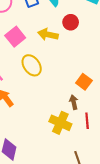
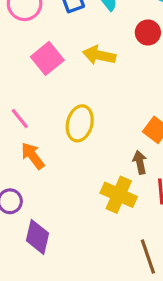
red circle: (71, 22) -> (148, 32), moved
yellow ellipse: (32, 65) -> (80, 123), moved, turned 50

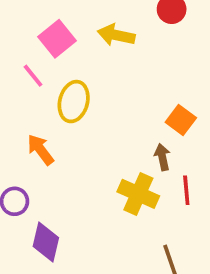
pink line: (20, 119) -> (33, 76), moved
yellow ellipse: (80, 123) -> (74, 102), moved

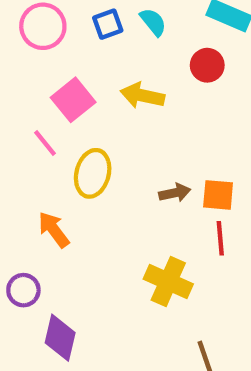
orange square: (181, 120) -> (218, 195), turned -32
brown arrow: (162, 157) -> (175, 193), moved, turned 90
red line: (186, 190) -> (220, 238), moved

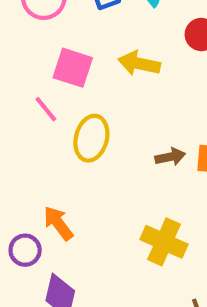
pink square: (73, 100) -> (73, 68), turned -33
orange arrow: (54, 230) -> (58, 223), moved

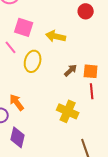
yellow arrow: (139, 64) -> (56, 36), moved
brown arrow: (170, 157) -> (71, 70), turned -32

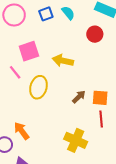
pink square: (24, 27) -> (29, 51), turned -36

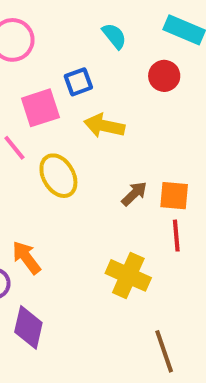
blue square: (46, 14) -> (78, 82), moved
yellow ellipse: (38, 87) -> (58, 176), turned -45

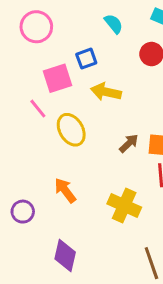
orange arrow: (26, 258) -> (65, 190), moved
purple diamond: (28, 327) -> (65, 255), moved

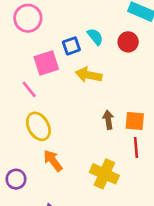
cyan semicircle: (114, 24) -> (95, 37), moved
yellow ellipse: (71, 130) -> (38, 126), moved
brown arrow: (129, 143) -> (108, 120), turned -54

